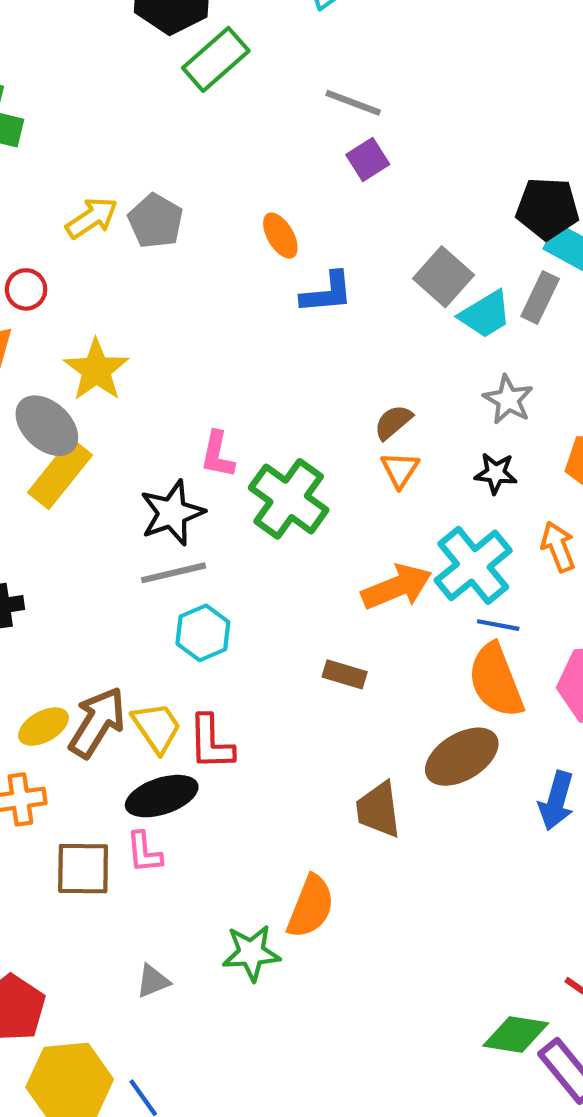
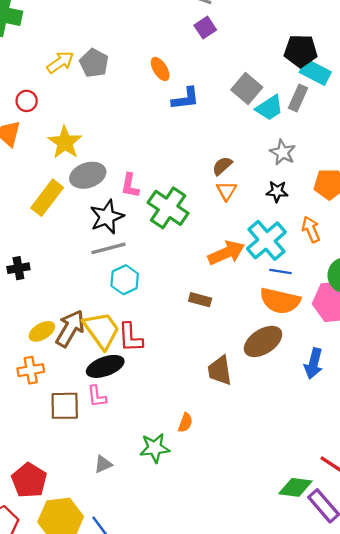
gray ellipse: (47, 426) -> (88, 175), moved, turned -60
orange semicircle: (496, 680) -> (280, 301), turned -54
yellow trapezoid: (157, 727) -> (102, 330), size x1.4
orange semicircle: (311, 907) -> (185, 423), size x0.6

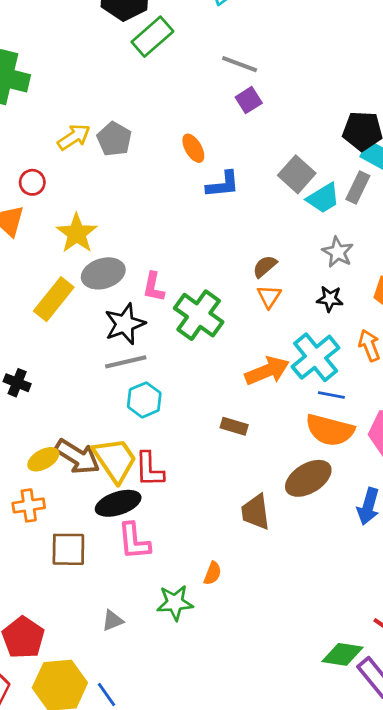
black cross: (18, 268) -> (17, 383), turned 30
brown arrow: (70, 328) -> (77, 457), turned 90
pink L-shape: (97, 396) -> (134, 541), moved, size x1.4

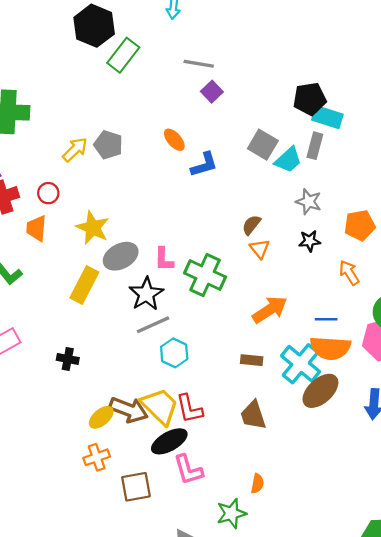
cyan cross: (316, 357) -> (301, 364), moved
brown trapezoid: (255, 512) -> (253, 415), moved

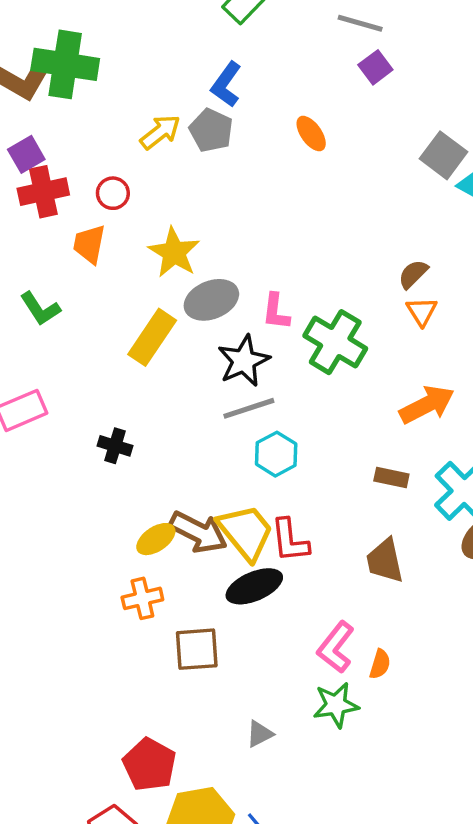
blue L-shape: (204, 165) -> (226, 84), moved, turned 136
pink L-shape: (188, 470) -> (336, 647), moved, turned 48

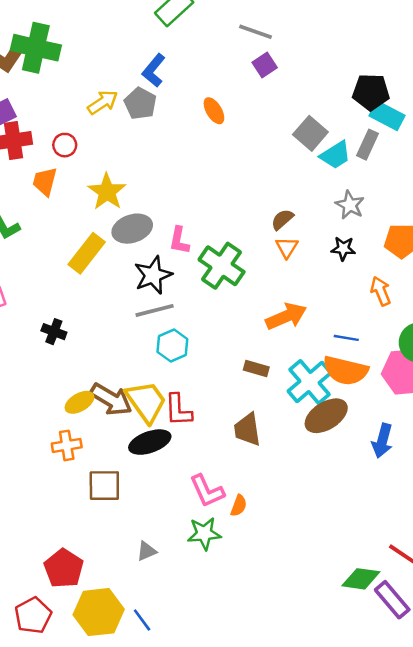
pink L-shape: (336, 647) -> (207, 491), turned -66

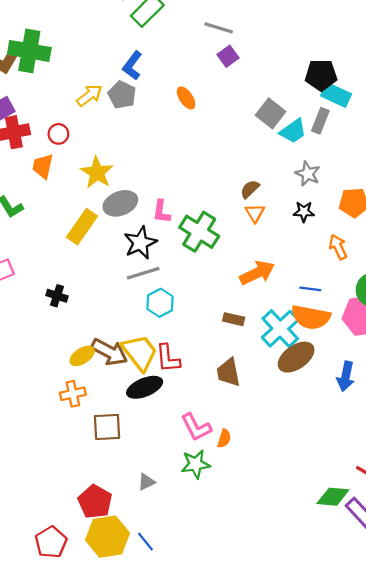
red pentagon: (64, 568) -> (95, 502), moved

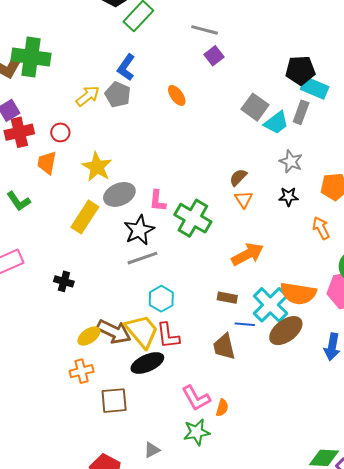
blue line: (310, 289) -> (245, 324), moved
cyan hexagon: (160, 303) -> (161, 299), moved

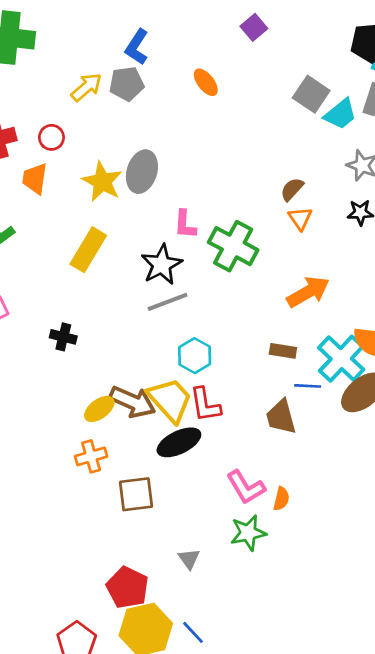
gray pentagon: (118, 94) -> (127, 84), turned -30
gray ellipse: (119, 194) -> (142, 172), moved, turned -48
gray triangle: (152, 450) -> (189, 559), turned -36

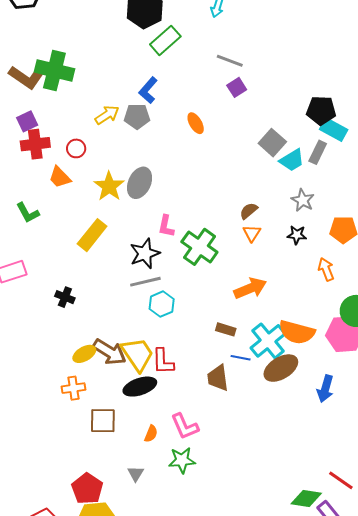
orange trapezoid: (35, 179) -> (60, 177), turned -60
cyan hexagon: (195, 356) -> (162, 304), moved
orange semicircle: (281, 499) -> (151, 434), moved

